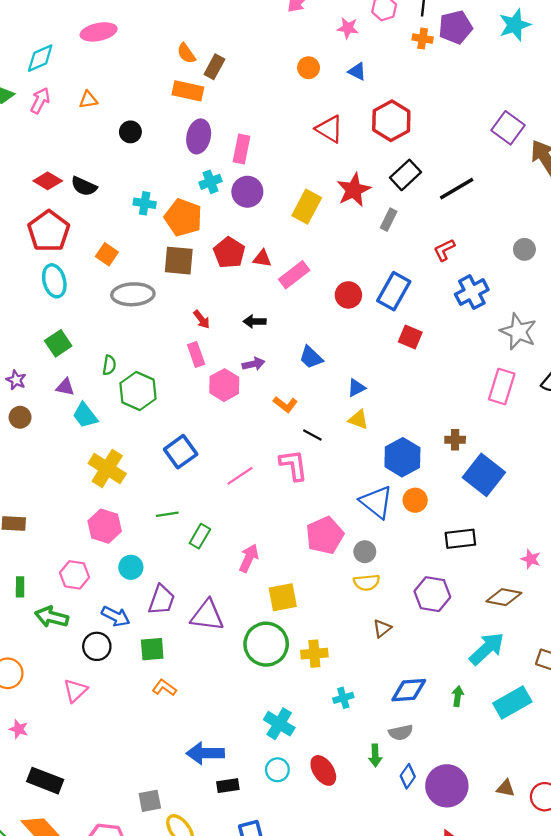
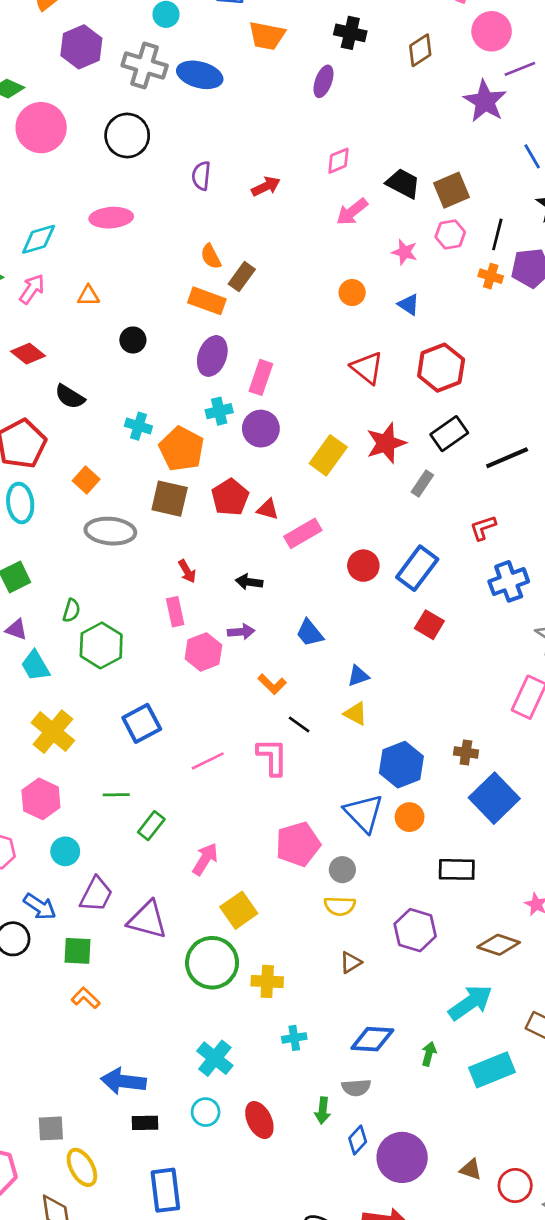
red diamond: (48, 181) -> (28, 354), moved
yellow square: (283, 597) -> (239, 910), turned -32

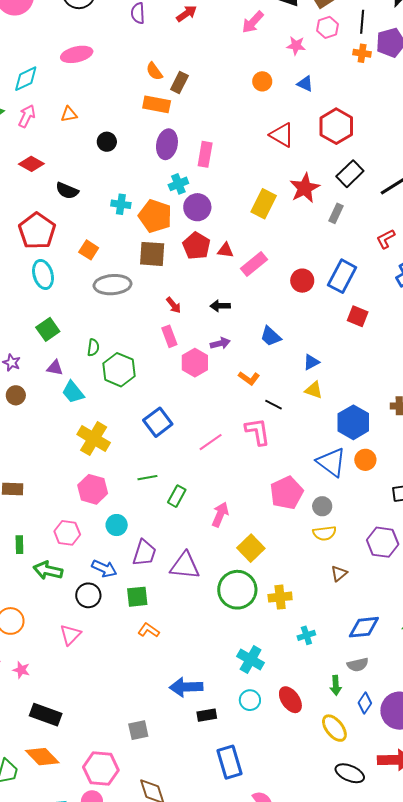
purple circle: (261, 429) -> (197, 207), moved
yellow ellipse: (82, 1167) -> (334, 728), moved

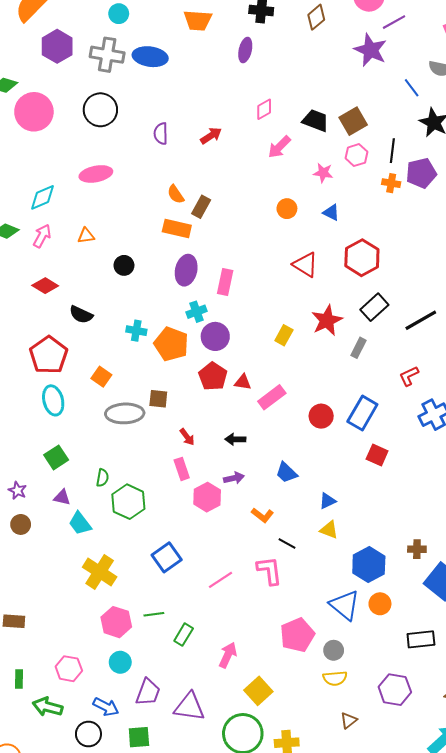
yellow rectangle: (264, 204) -> (284, 335), size x0.7
brown square: (152, 254) -> (158, 399), moved, size x0.7
pink hexagon: (93, 489) -> (116, 622), moved

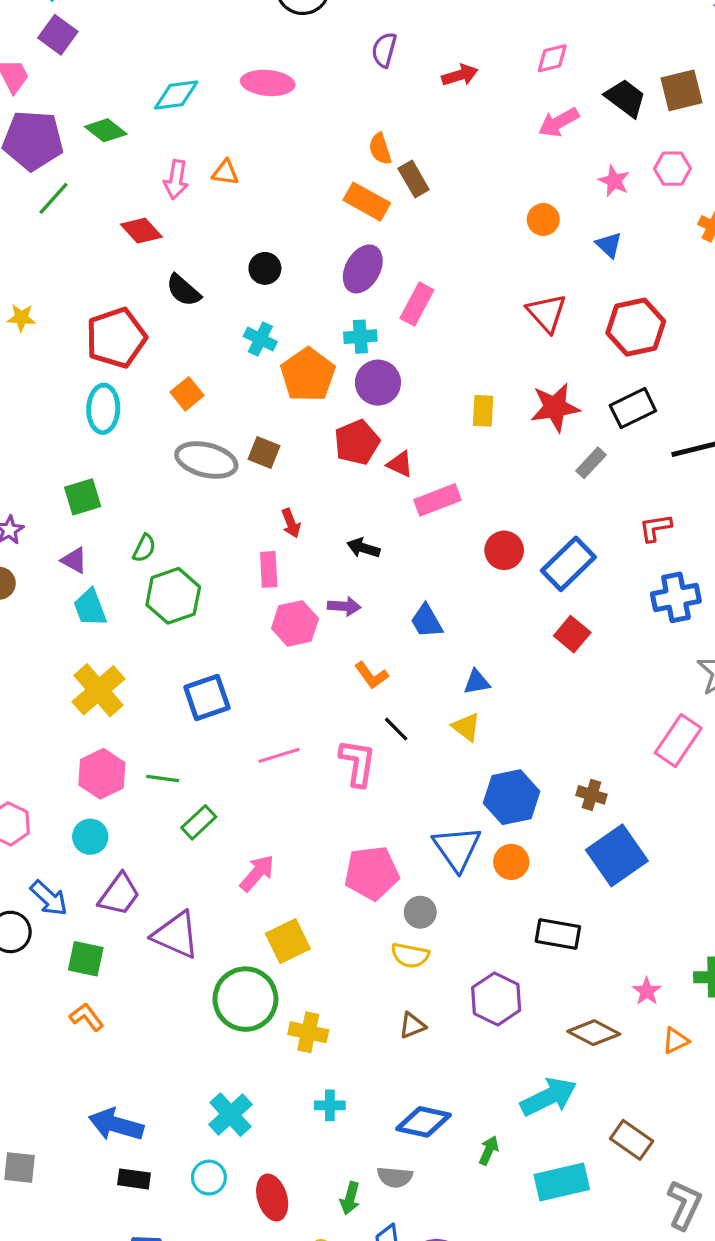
brown square: (353, 121) -> (682, 90), moved
brown rectangle: (201, 207) -> (414, 179), turned -75
pink arrow: (42, 236) -> (176, 180), moved, turned 145
black circle: (124, 265) -> (265, 268), moved
yellow rectangle: (284, 335) -> (483, 411), turned -42

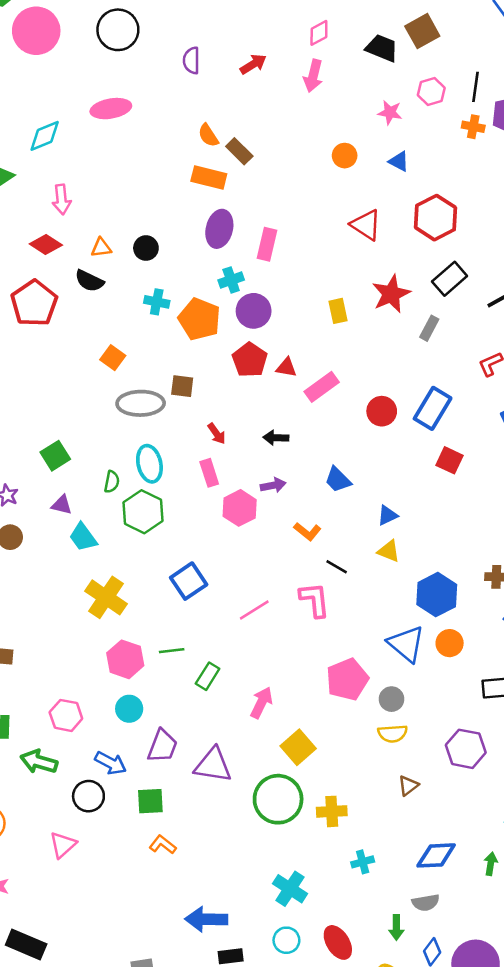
pink arrow: (559, 122) -> (313, 76), moved, turned -32
orange triangle: (225, 172) -> (101, 248), moved
red pentagon: (116, 338) -> (34, 303), moved
cyan ellipse: (103, 409) -> (149, 464), moved

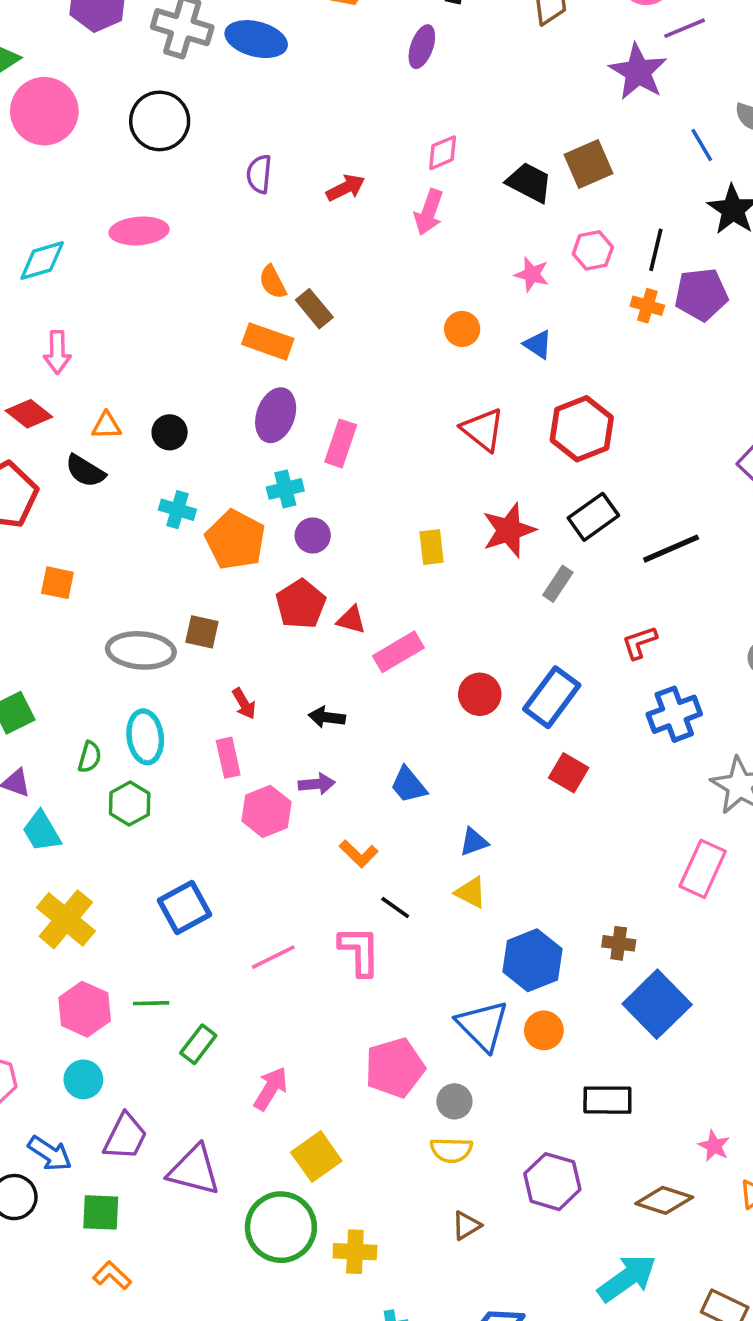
purple circle: (254, 311) -> (313, 535), size x0.7
orange square: (113, 358) -> (57, 583), moved, turned -30
green hexagon: (143, 512) -> (130, 804), size x0.7

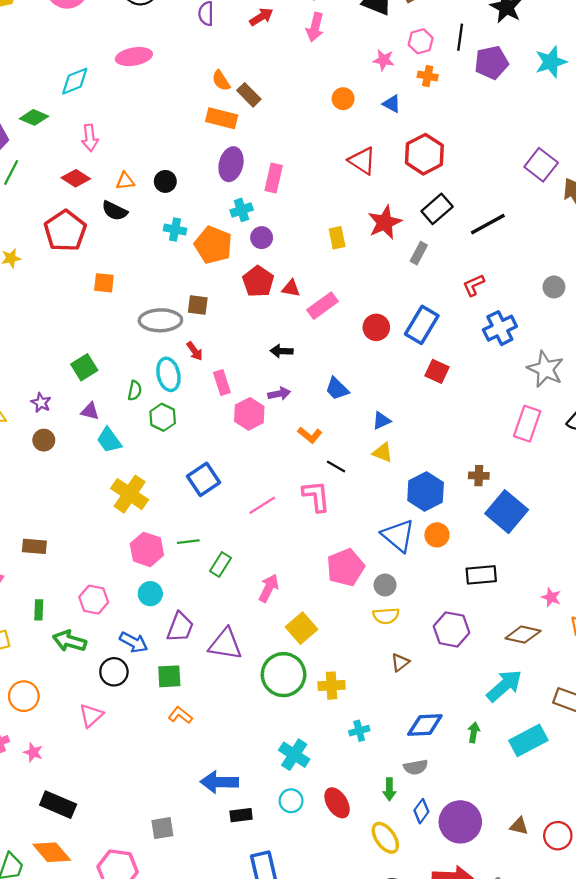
orange cross: (647, 306) -> (428, 76), moved
red arrow: (244, 704) -> (195, 351), moved

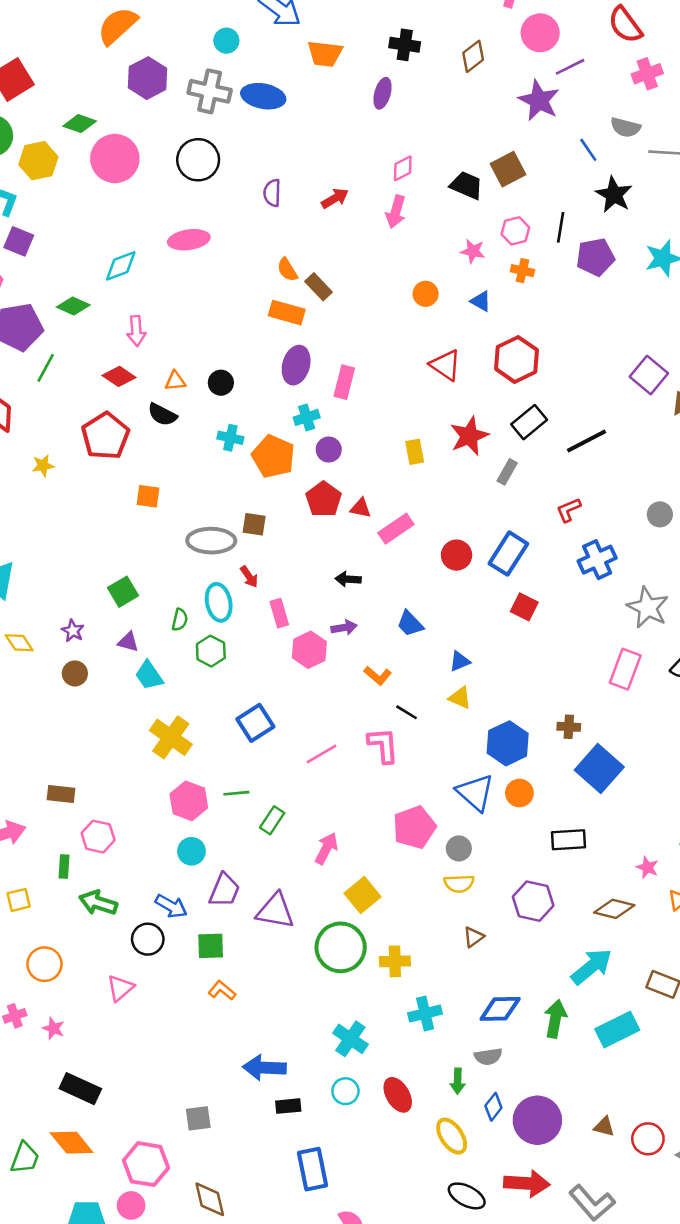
pink hexagon: (94, 600) -> (98, 837), moved
cyan cross: (359, 731) -> (425, 1013), size x1.4
green arrow: (474, 732) -> (555, 1019), size x1.6

